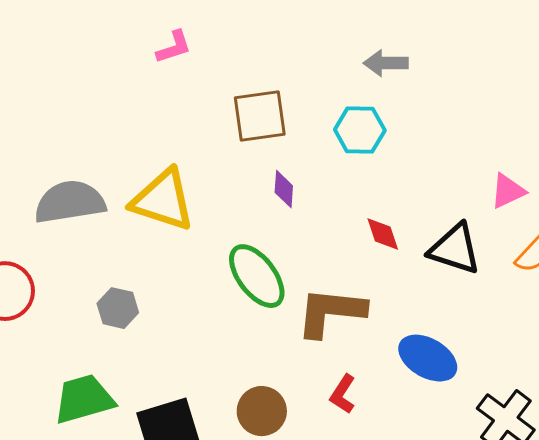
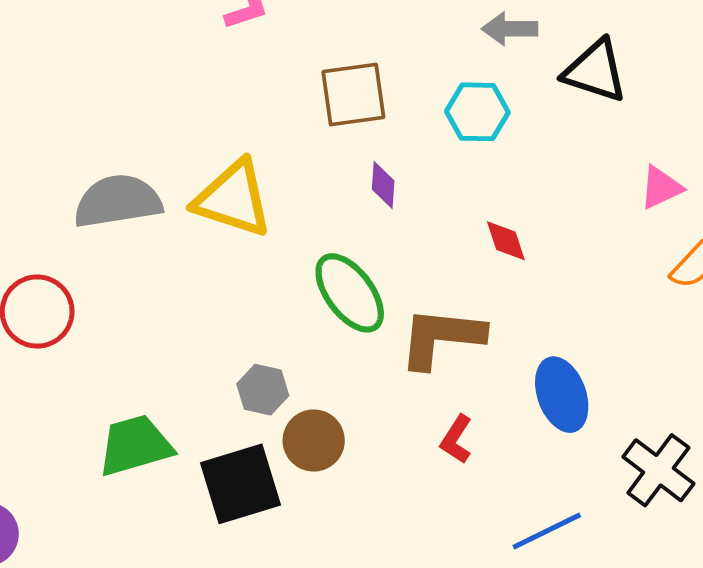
black triangle: (455, 249) -> (595, 71), moved
gray hexagon: (118, 308) -> (263, 390), moved
blue ellipse: (428, 358) -> (562, 395), turned 40
brown circle: (262, 411) -> (314, 440), moved

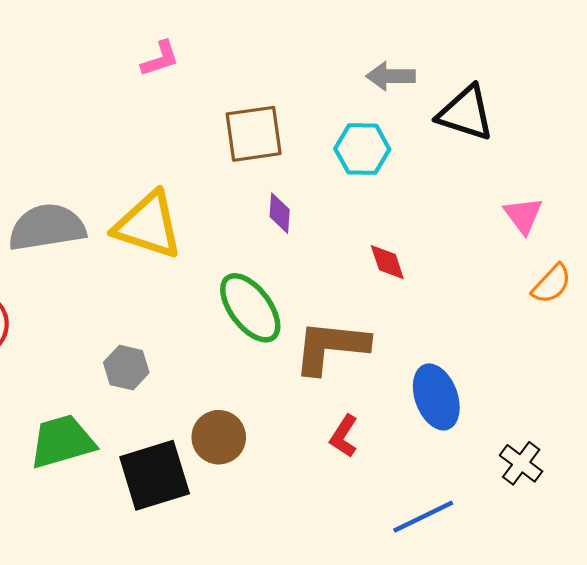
pink triangle: (661, 188) -> (523, 215), turned -42
gray hexagon: (263, 390) -> (126, 368), moved
black cross: (658, 470) -> (521, 463), size x0.7

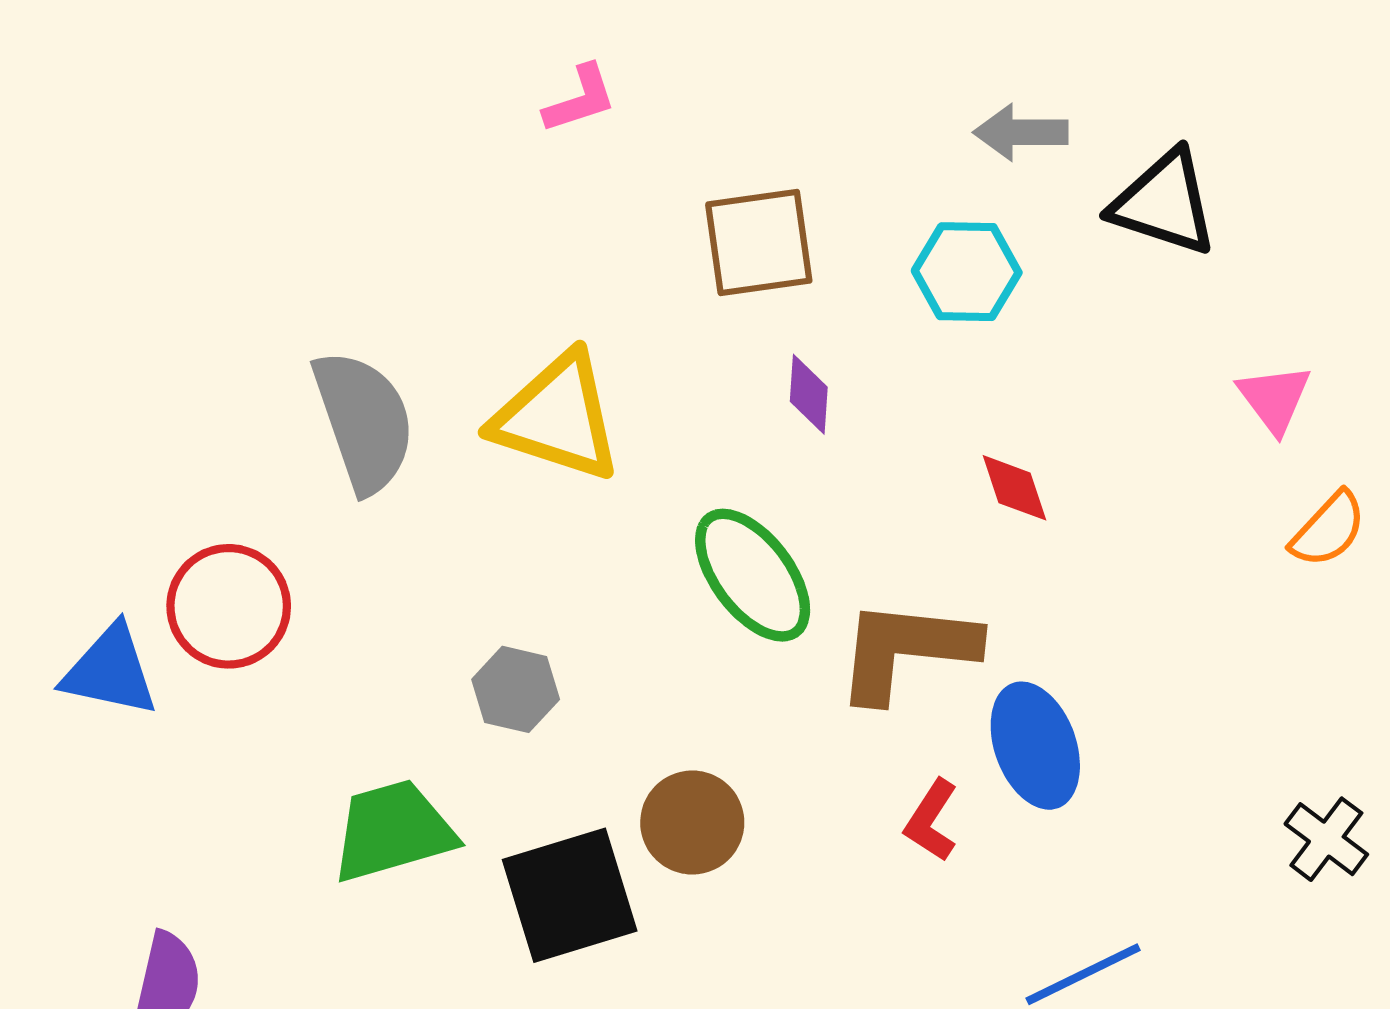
gray semicircle: (47, 227) -> (364, 421), turned 80
blue ellipse: (436, 397) -> (1035, 746), moved
black cross: (521, 463) -> (1326, 839), moved

